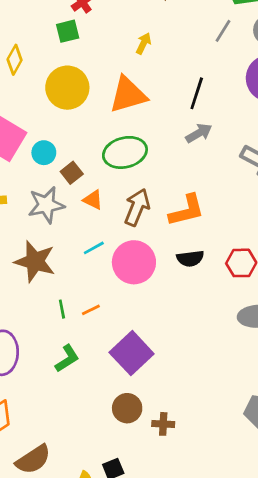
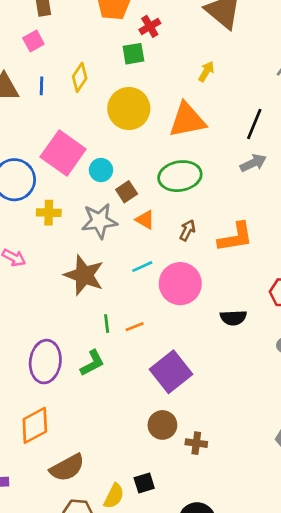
brown arrow: (137, 207) -> (187, 230), size x0.6
black semicircle: (190, 258) -> (233, 318), moved
green L-shape: (67, 358) -> (92, 363), moved

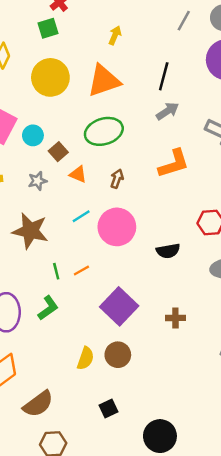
gray star: (99, 221) -> (38, 181), size x0.6
orange L-shape: (235, 237) -> (174, 164), moved
brown cross: (196, 443) -> (175, 318), moved
yellow semicircle: (114, 496) -> (86, 358), moved

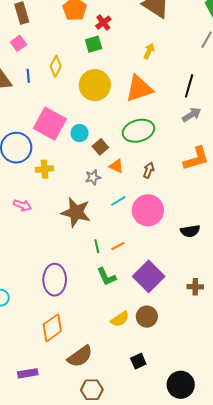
gray star: (38, 181) -> (93, 177), moved
green L-shape: (48, 308) -> (107, 277), moved, turned 100
yellow semicircle: (86, 358) -> (120, 319), turned 36

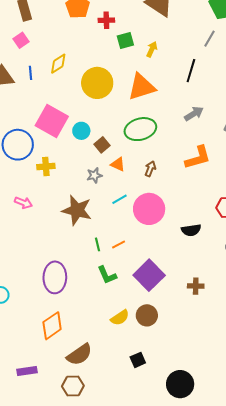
red cross: (103, 23) -> (106, 20), turned 35
green square: (94, 44) -> (125, 41), moved
yellow diamond: (56, 66) -> (58, 64), turned 30
black line: (189, 86) -> (191, 71), moved
brown hexagon: (92, 390) -> (73, 386), moved

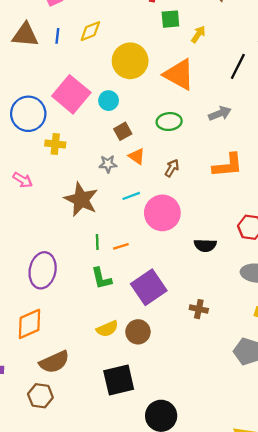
orange triangle: (142, 87) -> (179, 74), turned 36
gray arrow: (194, 114) -> (220, 113), moved
green ellipse: (140, 129) -> (169, 122), size x0.7
cyan circle: (81, 131) -> (109, 101), moved
black square: (138, 360) -> (119, 380), size x1.8

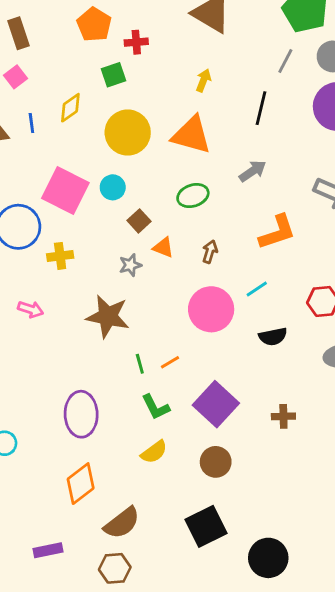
green square: (170, 19) -> (113, 75), moved
cyan line: (131, 196) -> (257, 289), moved
yellow semicircle: (107, 329) -> (154, 452), moved

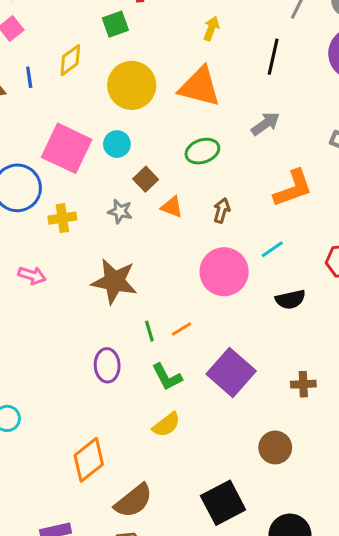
gray star: (130, 265) -> (120, 211), moved, turned 30
purple ellipse: (81, 414) -> (107, 365), moved, size x0.7
brown circle: (216, 462) -> (275, 447), moved

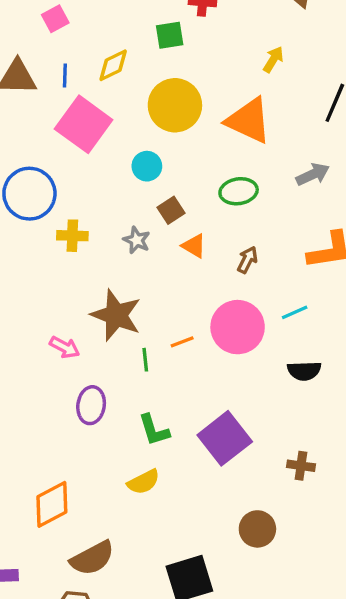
pink square: (67, 148) -> (84, 124), moved
pink arrow: (32, 275) -> (65, 347), moved
orange line: (181, 329) -> (182, 342), moved
green line: (149, 331) -> (145, 360), moved

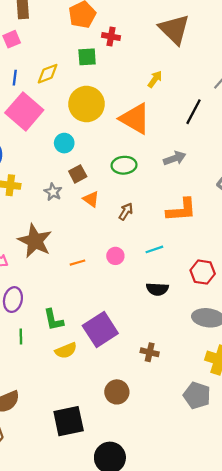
pink circle: (238, 327) -> (115, 256), size x0.5
green line: (145, 360) -> (21, 336), moved
yellow semicircle: (143, 482) -> (66, 351), moved

